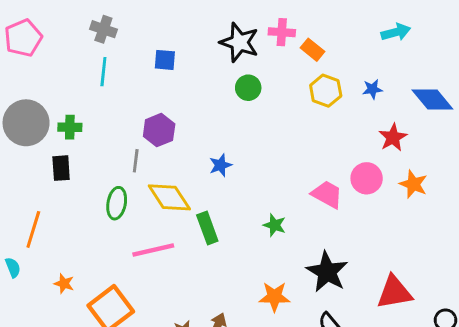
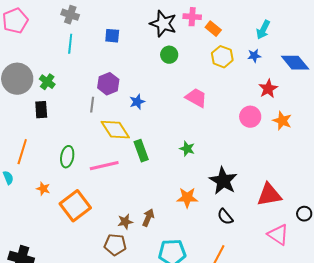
cyan arrow: (396, 32) -> (263, 30), moved, turned 132
green cross: (70, 127) -> (47, 82), turned 35
blue star: (220, 165) -> (137, 102), moved
pink trapezoid: (327, 194) -> (196, 98), moved
green ellipse: (117, 203) -> (67, 157), moved

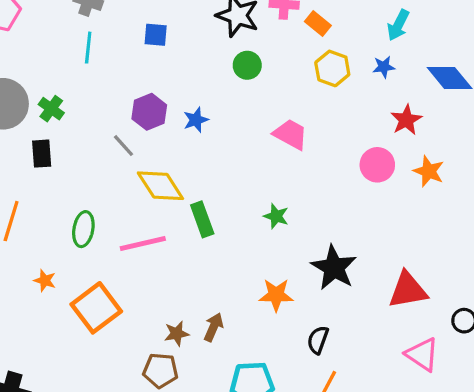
blue star: (137, 102) -> (196, 120), moved
gray line: (92, 105) -> (124, 146), turned -49
black semicircle: (225, 217) -> (318, 340), moved, turned 60

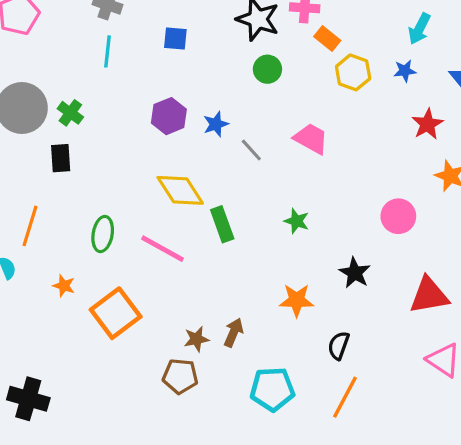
orange rectangle: (318, 23) -> (327, 38), moved
gray line: (124, 146) -> (251, 150), moved
pink circle: (377, 165) -> (398, 216), moved
pink line: (143, 244) -> (162, 249), turned 42
black star: (334, 268) -> (355, 273), size x0.7

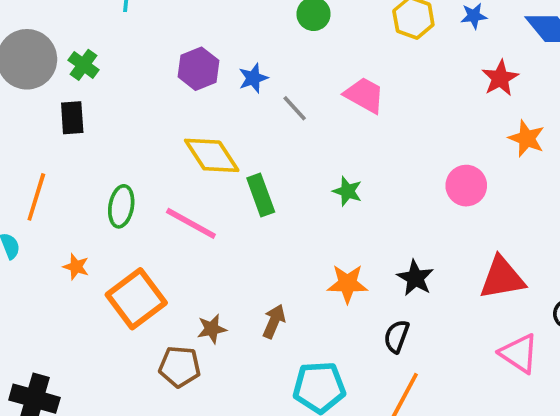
black star: (355, 273) -> (415, 278), moved
brown star: (196, 339) -> (212, 329), moved
brown pentagon: (180, 376) -> (180, 367), moved

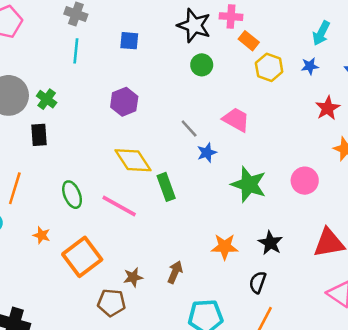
blue star: (253, 78) -> (207, 153), moved
green star: (347, 191) -> (249, 184), moved, size x1.8
green ellipse: (121, 206) -> (72, 195), turned -32

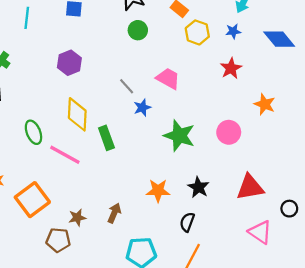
red star: (328, 108) -> (231, 68), moved
yellow diamond: (133, 160) -> (77, 114), turned 36
green ellipse: (72, 195) -> (33, 132), moved

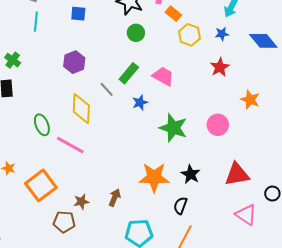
gray line: (127, 86) -> (107, 89), moved
green rectangle: (106, 138) -> (129, 73), moved, turned 60
orange star: (158, 191) -> (154, 177), size x1.4

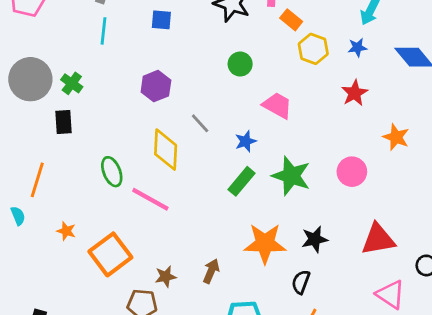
green circle: (136, 33) -> (240, 64), moved
green rectangle: (129, 73) -> (241, 181), moved
black star: (190, 174) -> (315, 239), turned 30

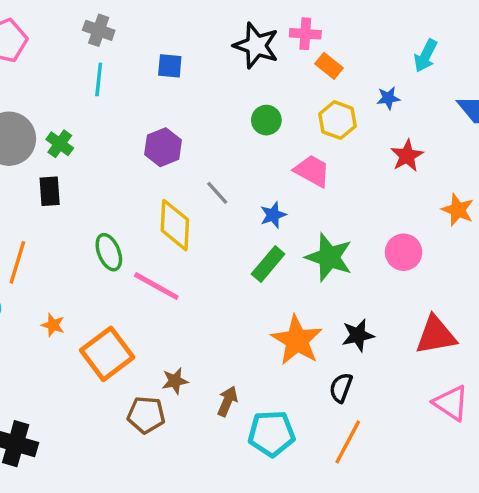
blue star: (357, 47) -> (388, 98), moved
yellow hexagon: (313, 49) -> (338, 120), moved
orange star: (265, 243) -> (297, 340), turned 30
brown arrow: (211, 271) -> (227, 401), moved

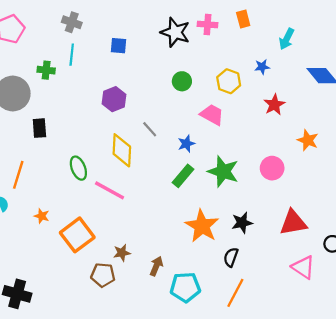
orange rectangle: (329, 66) -> (243, 19), moved, turned 36
green cross: (60, 144) -> (46, 70), moved, turned -30

